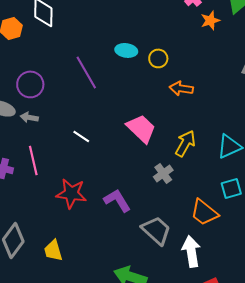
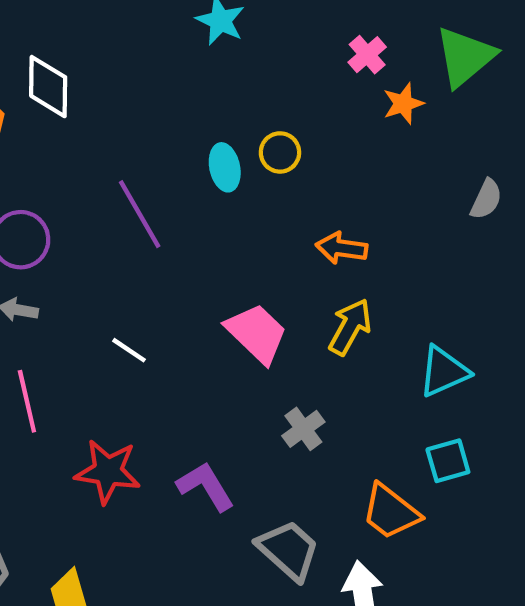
cyan ellipse: (126, 50) -> (225, 167), turned 70
yellow circle: (158, 58) -> (280, 152), moved
yellow arrow: (185, 143) -> (350, 327), moved

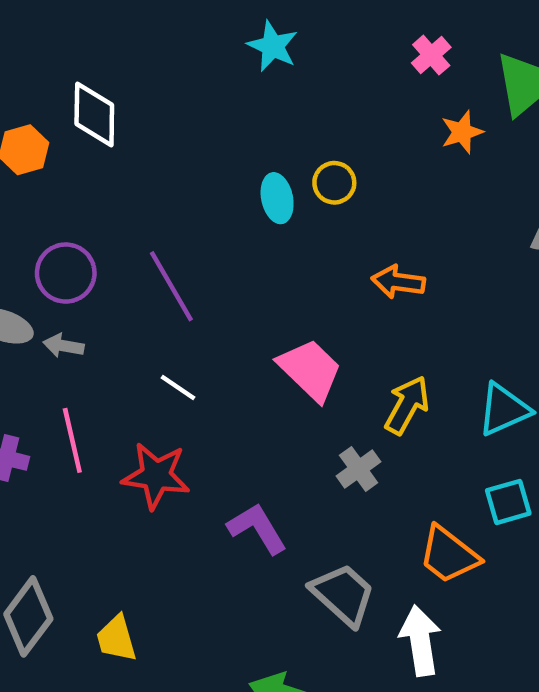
pink cross: (367, 55) -> (431, 55), moved
purple line: (140, 214) -> (171, 286), moved
yellow arrow: (350, 327) -> (407, 405), moved
red star: (108, 471) -> (156, 476), moved

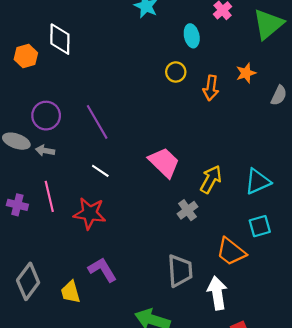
orange star: (462, 132) -> (246, 73), moved
cyan ellipse: (277, 198) -> (192, 36), moved
orange arrow: (398, 282) -> (211, 88), moved, turned -90
purple L-shape: (257, 528) -> (102, 270), moved
gray trapezoid: (343, 594) -> (180, 271), turned 44

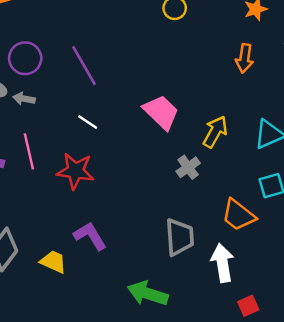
orange arrow: (211, 88) -> (245, 58), moved
yellow trapezoid: (71, 292) -> (53, 262), turned 130

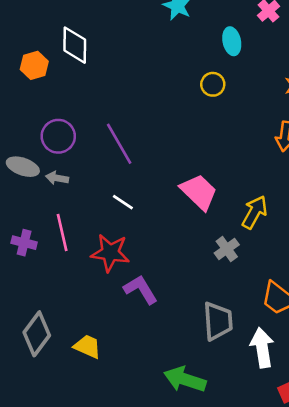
purple L-shape: (90, 236) -> (141, 289), moved

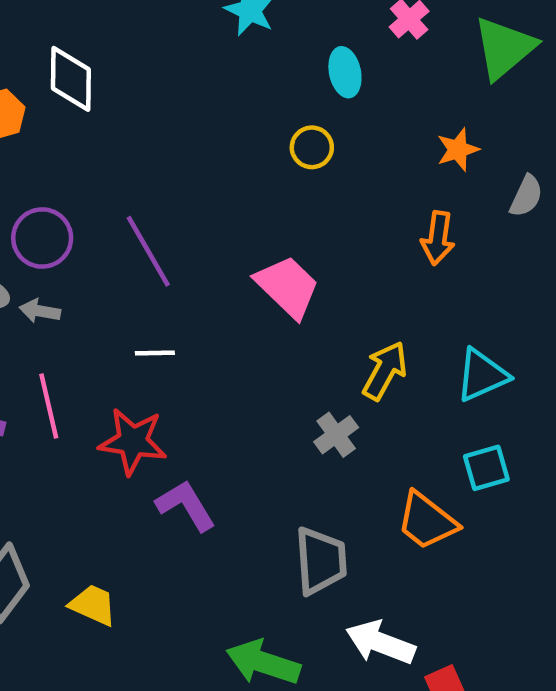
pink trapezoid: (199, 192) -> (288, 287), moved
white line: (123, 202) -> (155, 353), turned -35
white arrow: (262, 348) -> (380, 643), moved, turned -60

